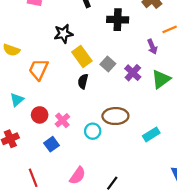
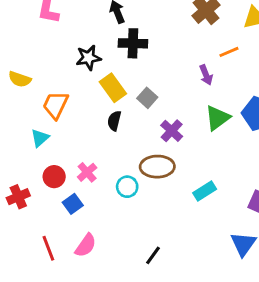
black cross: (118, 20) -> (133, 43), moved
purple cross: (133, 73) -> (172, 131), moved
cyan triangle: (17, 100) -> (40, 138), moved
red circle: (40, 115) -> (54, 177), moved
pink semicircle: (78, 176) -> (86, 245), moved

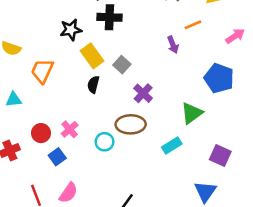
green triangle: (217, 118) -> (192, 113), moved
cyan triangle: (40, 138) -> (14, 99), moved, turned 35

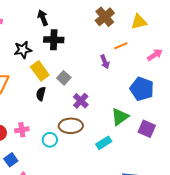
pink cross: (70, 129) -> (22, 130), turned 32
purple square: (220, 155) -> (147, 129), moved
blue square: (57, 157) -> (11, 160), moved

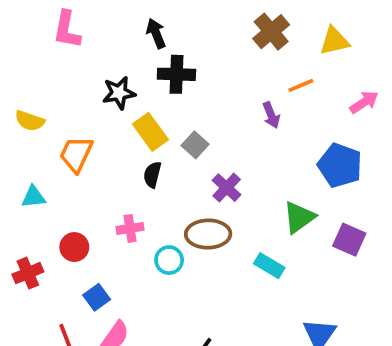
pink cross: (22, 130) -> (130, 228), moved
cyan rectangle: (104, 143) -> (269, 266), turned 63

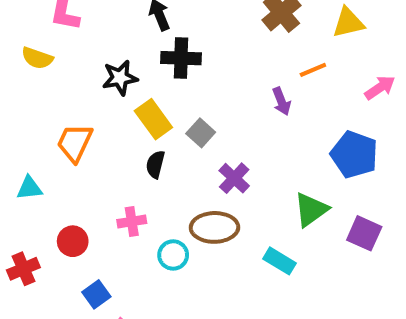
yellow semicircle: (30, 121) -> (37, 58), moved

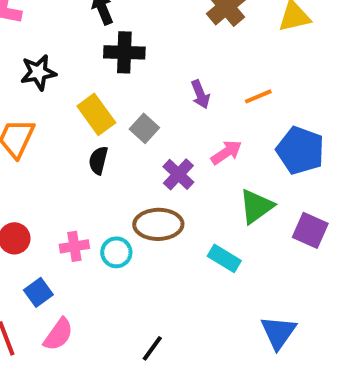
orange line: (313, 70) -> (258, 96), moved
black star: (120, 78) -> (38, 72), moved
pink arrow: (380, 88) -> (226, 152), moved
purple arrow: (281, 101) -> (200, 94), moved
pink cross: (132, 222) -> (74, 246), moved

